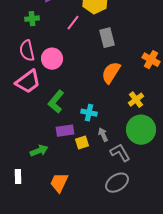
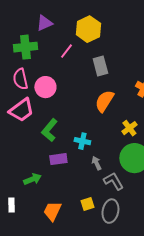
green cross: (32, 19) -> (25, 47), size x1.6
yellow square: (82, 143) -> (87, 204), moved
gray ellipse: (117, 183) -> (110, 211), turned -45

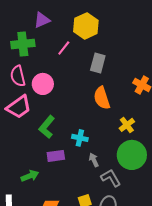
gray rectangle: (100, 66) -> (98, 63), turned 30
orange semicircle: (104, 101) -> (102, 98), turned -50

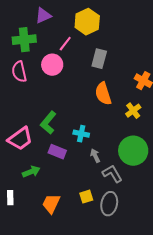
pink circle: (43, 84) -> (52, 65), moved
pink trapezoid: (19, 107) -> (20, 139), moved
yellow cross: (127, 125) -> (133, 111), moved
purple rectangle: (56, 156) -> (57, 152), turned 30

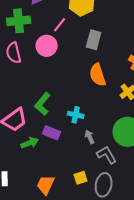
green arrow: (31, 172) -> (30, 143), moved

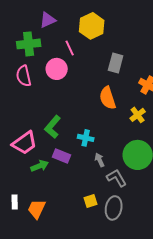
pink line: (60, 25) -> (70, 48), turned -63
gray rectangle: (94, 40) -> (116, 63), moved
orange trapezoid: (46, 185) -> (37, 209), moved

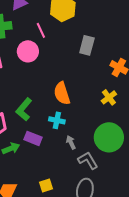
orange semicircle: (108, 98) -> (62, 93), moved
yellow square: (91, 201) -> (46, 185), moved

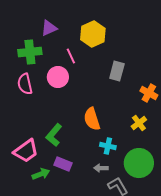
cyan cross: (57, 120) -> (108, 146), moved
gray arrow: (71, 142) -> (101, 168), turned -64

